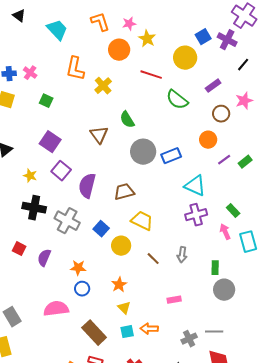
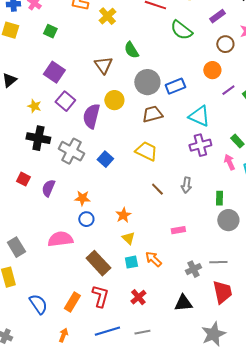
brown trapezoid: (124, 192) -> (152, 114), moved
yellow circle: (121, 246) -> (114, 100), moved
orange arrow: (149, 329) -> (153, 259), turned 42

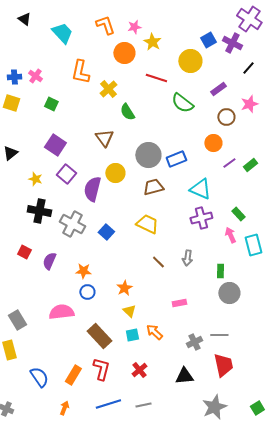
green semicircle: (131, 50) -> (127, 112), moved

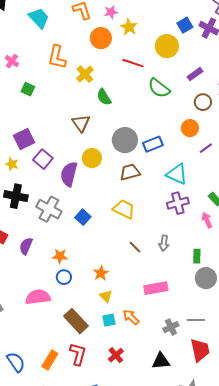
purple square: (55, 145) -> (24, 139), moved, turned 30
pink rectangle: (179, 303) -> (156, 288), size x1.6

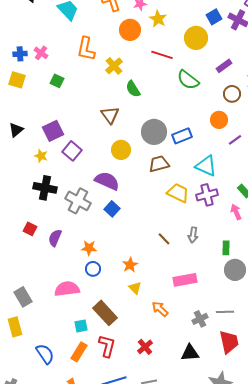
purple semicircle: (69, 174) -> (107, 181), moved, turned 100
yellow trapezoid: (124, 209) -> (178, 193), moved
cyan square: (109, 320) -> (81, 326), moved

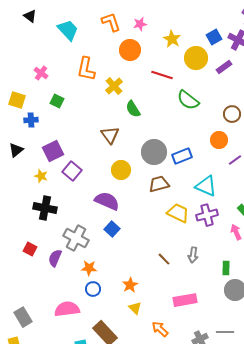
yellow star: (158, 19) -> (172, 39), moved
blue cross: (20, 54) -> (31, 120), moved
purple rectangle: (224, 66) -> (224, 67), moved
gray cross: (78, 201) -> (76, 238), moved

